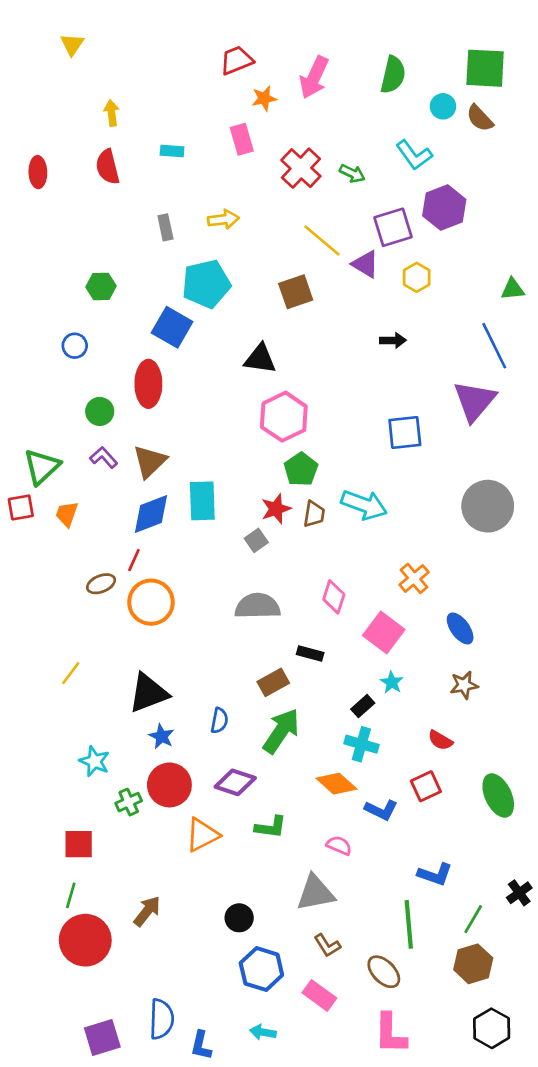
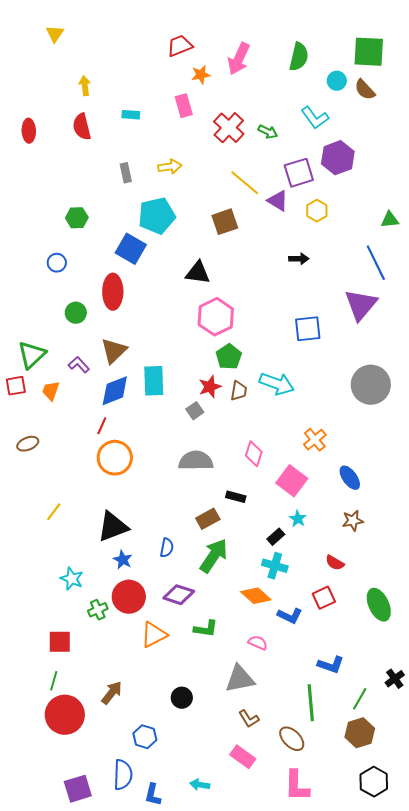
purple L-shape: (104, 457) -> (79, 365), moved
brown ellipse: (101, 584) -> (28, 444), moved
blue hexagon: (261, 969) -> (145, 737), moved, size x0.7

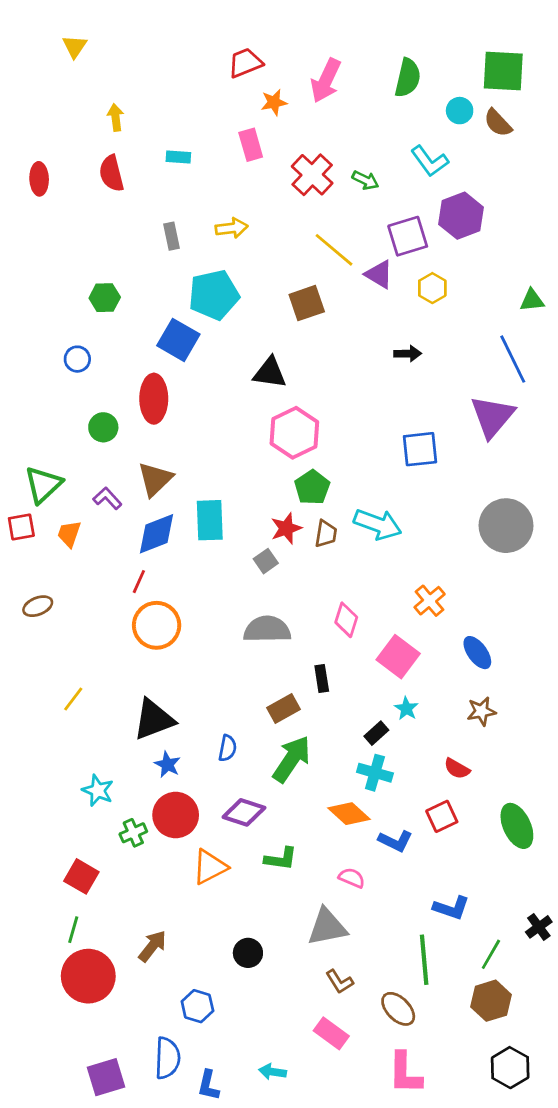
black rectangle: (236, 497) -> (322, 679), turned 66
red square: (60, 642) -> (81, 876), turned 30

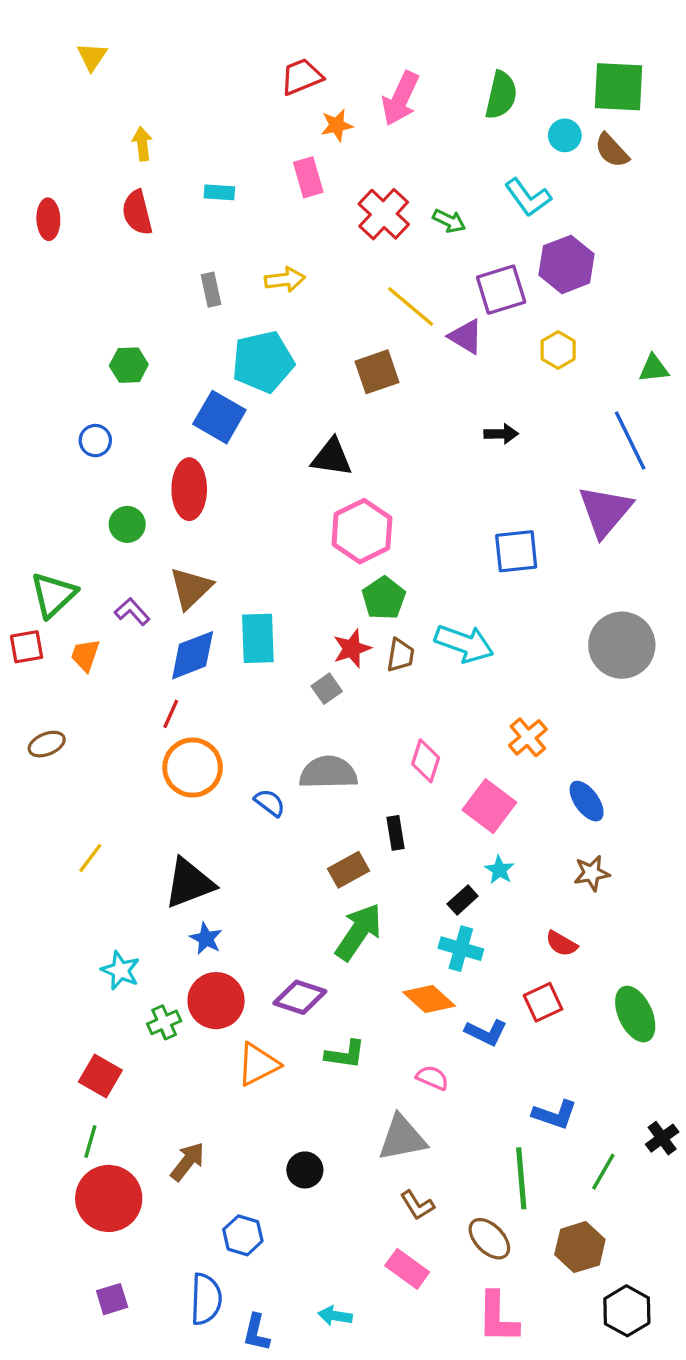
yellow hexagon: (432, 288) -> (558, 350), moved
blue semicircle: (228, 748) -> (270, 803), moved, turned -64
brown hexagon: (491, 1001) -> (580, 1247), moved
purple square: (106, 1077) -> (112, 1299), moved, size x0.7

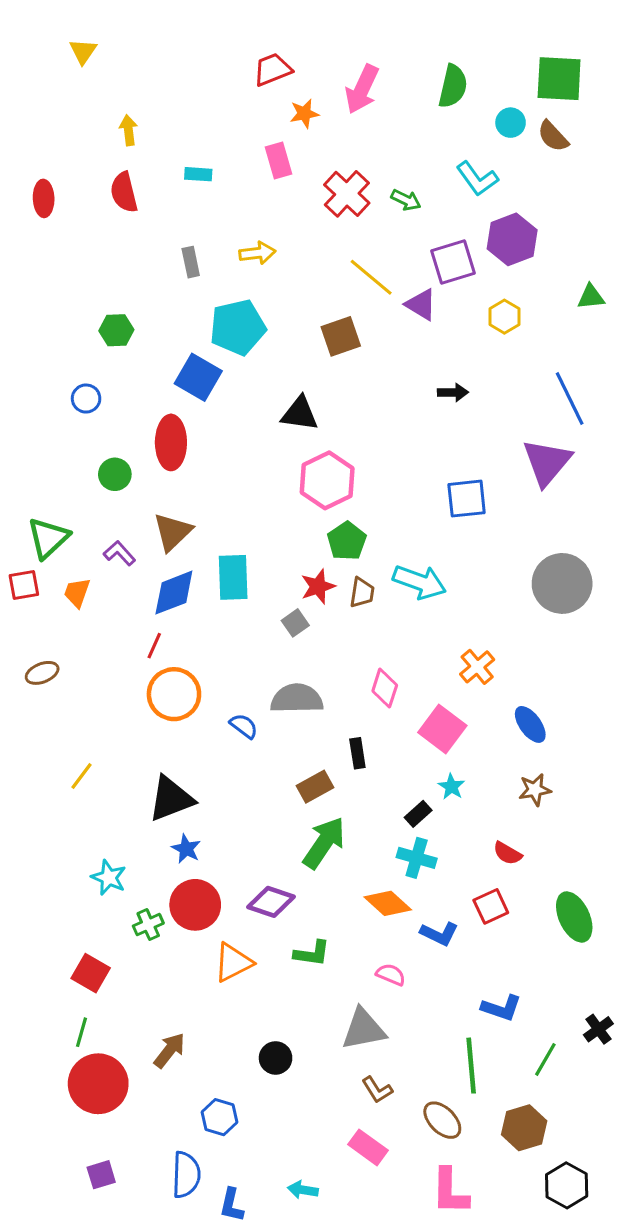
green triangle: (654, 368) -> (591, 297), moved

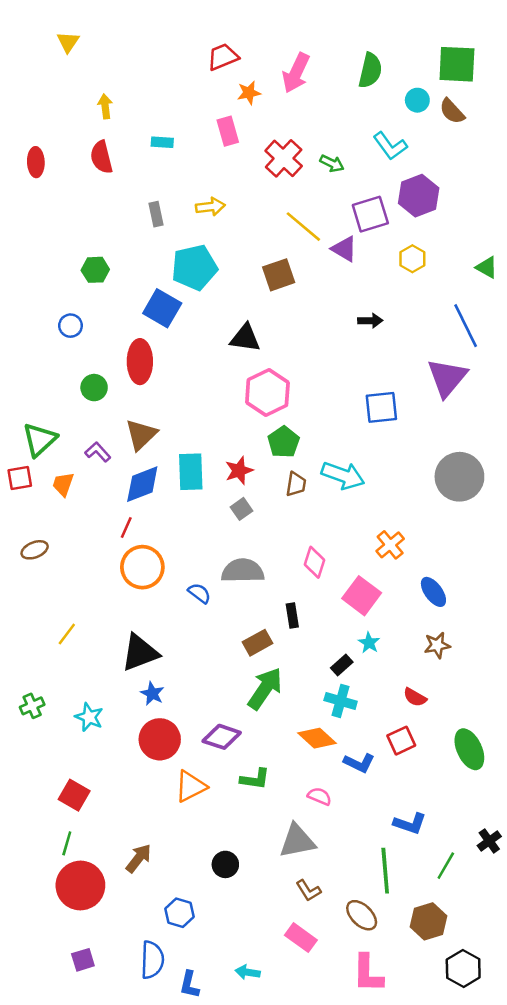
green triangle: (591, 297) -> (487, 267), moved, turned 35
red star: (318, 586) -> (239, 471), moved
green cross: (148, 925) -> (32, 706), moved

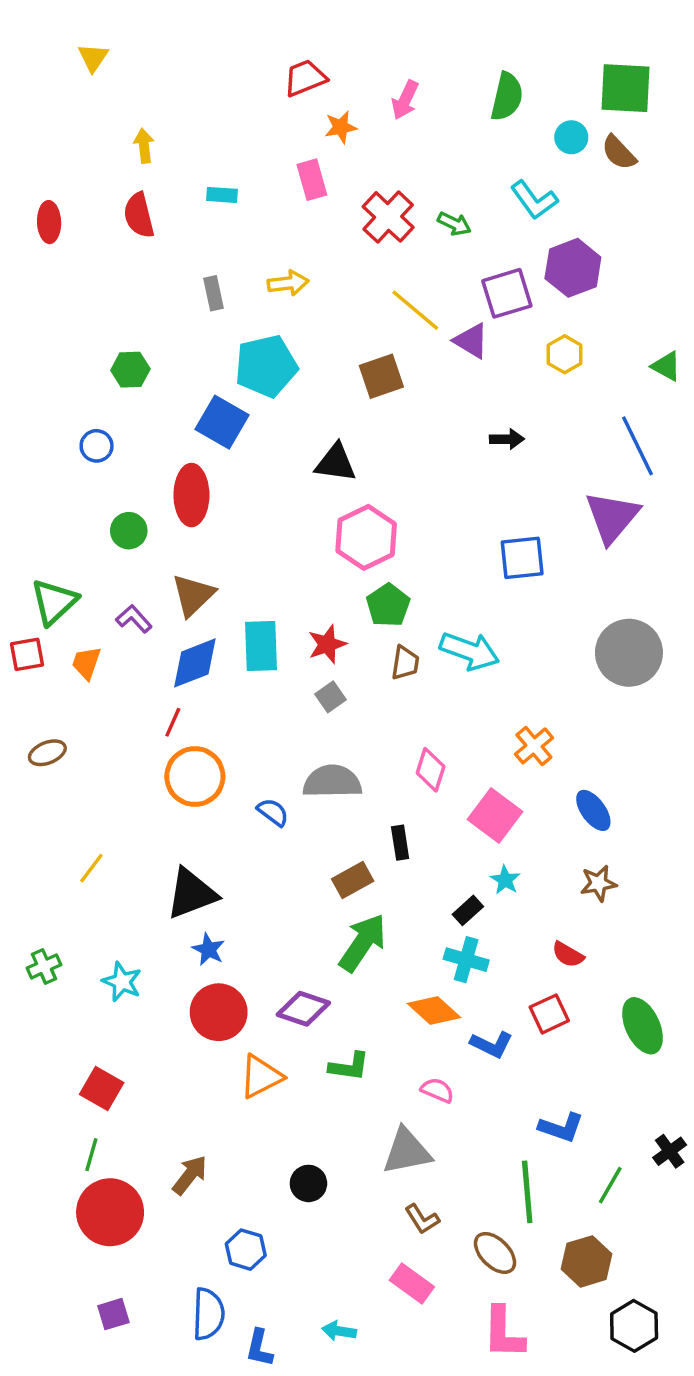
pink arrow: (296, 73) -> (405, 100), size x0.7

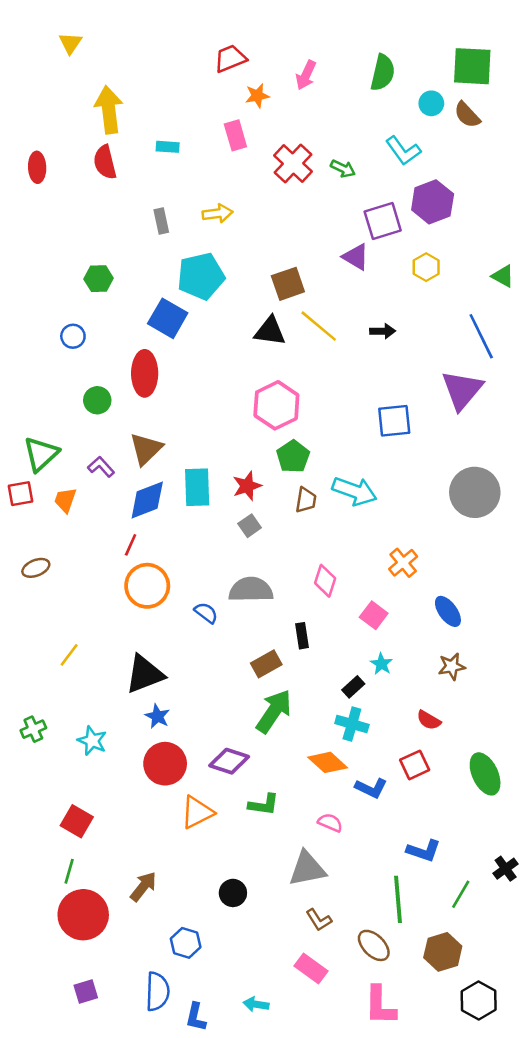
yellow arrow: (144, 146) -> (109, 110), size x1.8
yellow line: (415, 310) -> (319, 326), moved
black triangle: (336, 463) -> (270, 331), moved
pink square: (495, 816) -> (374, 615), size x0.7

